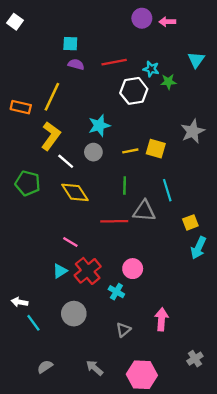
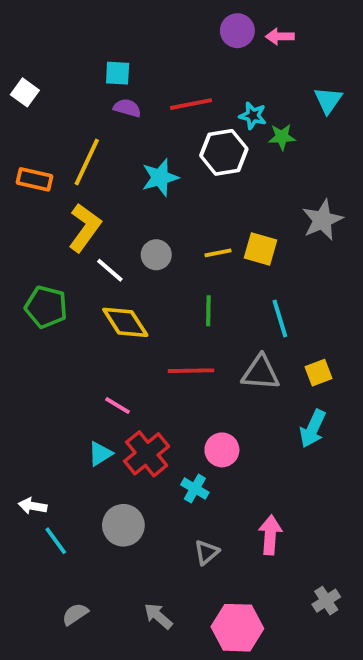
white square: (15, 22) -> (25, 92), moved
cyan star: (99, 126) -> (160, 177), moved
gray triangle: (144, 211) -> (261, 373), moved
cyan arrow: (198, 248) -> (313, 429), moved

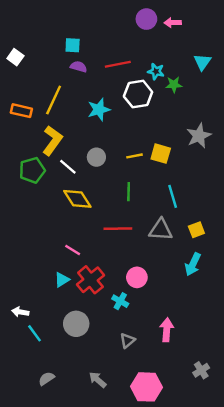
green pentagon: (46, 307) -> (32, 170), moved, turned -30

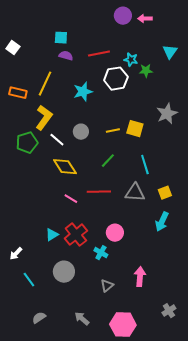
green line: (129, 192) -> (108, 161), turned 42
pink line: (73, 250) -> (71, 199), moved
white arrow: (20, 312) -> (16, 254), moved, turned -56

